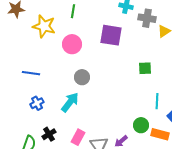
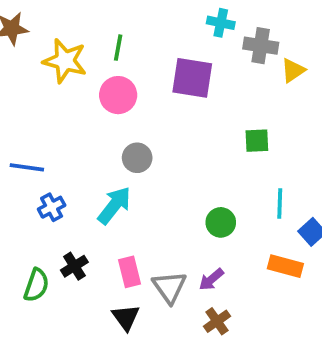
green line: (73, 11) -> (118, 48), moved
blue line: (31, 73) -> (27, 167), moved
green circle: (141, 125) -> (221, 222), moved
pink rectangle: (78, 137) -> (130, 272), turned -42

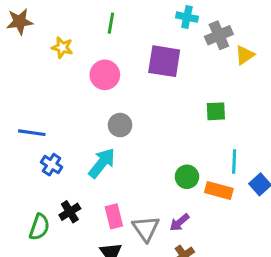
gray cross: (261, 46) -> (219, 35), turned -32
green line: (118, 48) -> (111, 23), moved
yellow star: (65, 61) -> (62, 47), size x0.6
blue cross: (52, 207) -> (52, 165), turned -30
orange rectangle: (285, 266) -> (219, 190), moved

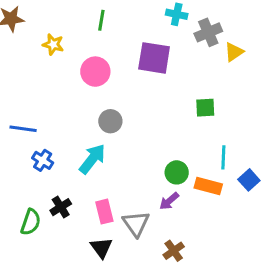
purple arrow: (179, 222) -> (169, 201), moved

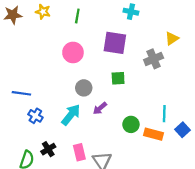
gray cross: (208, 32) -> (154, 59), moved
yellow star: (53, 44) -> (43, 12), moved
green square: (205, 108) -> (118, 78), moved
purple arrow: (169, 201) -> (100, 108), moved

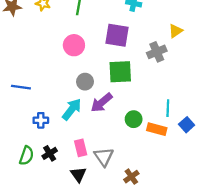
green square: (118, 78) -> (120, 72), size x1.6
purple arrow: (100, 108) -> (102, 103), size x1.5
blue cross: (35, 116) -> (41, 120), moved, turned -32
black cross: (48, 149) -> (50, 153), moved

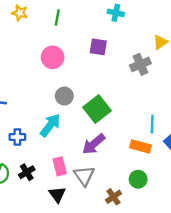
purple square: (117, 35) -> (98, 47), size x0.7
green square: (120, 72) -> (97, 109), moved, turned -35
purple arrow: (102, 103) -> (94, 144), moved
green circle: (134, 119) -> (138, 179), moved

